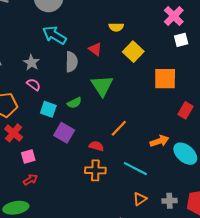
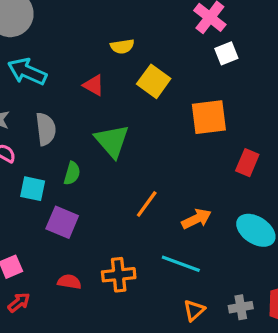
gray semicircle: (71, 62) -> (46, 129), moved
green semicircle: (74, 103) -> (72, 173), turned -40
orange arrow: (159, 141) -> (196, 219), moved
red semicircle: (96, 146) -> (69, 282), moved

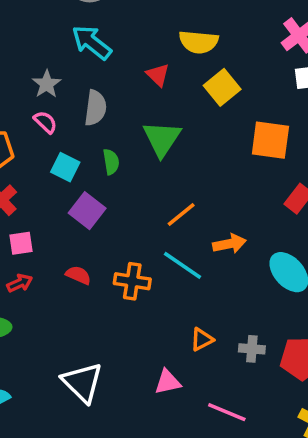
yellow semicircle: (122, 46) -> (199, 42), size x1.5
green semicircle: (72, 173) -> (111, 162), turned -40
cyan line: (181, 264) -> (182, 265), moved

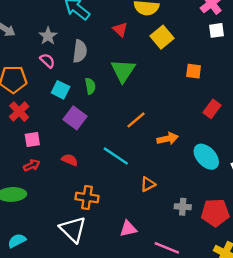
orange square: (270, 140) -> (194, 71), size x0.6
cyan line: (182, 265) -> (116, 156), moved
orange cross: (132, 281) -> (87, 198), moved
orange triangle: (202, 339) -> (148, 184), moved

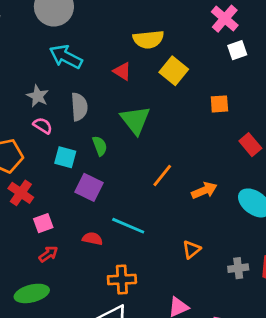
red rectangle: (212, 109) -> (250, 145), turned -66
cyan line: (116, 156) -> (128, 226), moved

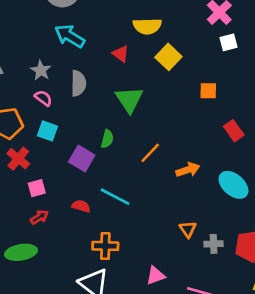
green semicircle: (100, 146) -> (107, 139), moved, turned 30
cyan square: (65, 157) -> (47, 131), moved
orange triangle: (191, 249) -> (188, 229), moved, turned -30

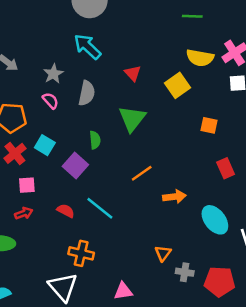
yellow semicircle: (147, 26) -> (200, 58), moved
cyan square: (47, 131) -> (45, 145), moved
green semicircle: (107, 139) -> (95, 140), moved, turned -30

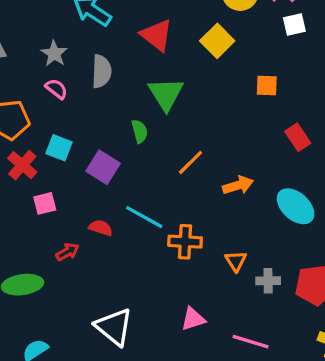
red triangle: (133, 73) -> (157, 35), size x1.5
green semicircle: (95, 140) -> (140, 131), moved
red arrow: (24, 213) -> (67, 252), moved
orange cross: (81, 253) -> (185, 242), moved

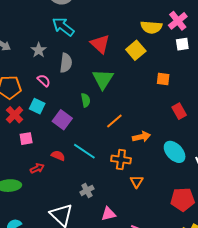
pink semicircle: (56, 89) -> (44, 81), moved
orange cross: (185, 242) -> (121, 160), moved
gray cross: (268, 281) -> (87, 190), moved, turned -32

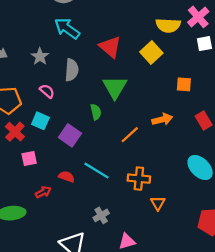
orange arrow: (141, 137) -> (162, 119), moved

